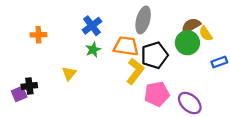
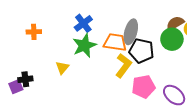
gray ellipse: (143, 20) -> (131, 32), moved
green star: (93, 50) -> (84, 45), size x1.6
black pentagon: (154, 55) -> (141, 51), turned 30

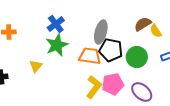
green circle: (172, 39) -> (137, 57), moved
orange trapezoid: (115, 42) -> (90, 56), moved
yellow L-shape: (123, 66) -> (94, 87), moved

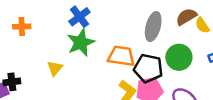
gray ellipse: (101, 32) -> (153, 27), moved
black pentagon: (111, 50) -> (148, 68), moved

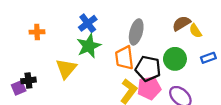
gray ellipse: (153, 27) -> (136, 32), moved
orange trapezoid: (121, 56) -> (124, 58), turned -105
yellow triangle: (55, 68) -> (66, 69), size x1.5

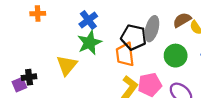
orange cross: (37, 32) -> (38, 14), moved
gray ellipse: (136, 32) -> (152, 29), moved
black pentagon: (148, 69) -> (134, 37), moved

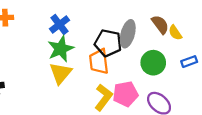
brown semicircle: (182, 20) -> (160, 24), turned 84
yellow triangle: (67, 65) -> (61, 73), moved

